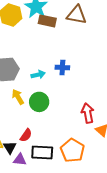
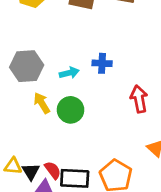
red arrow: (88, 113) -> (139, 99), moved
red semicircle: (26, 135) -> (53, 170), moved, turned -72

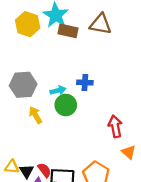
red arrow: (139, 99) -> (115, 126), moved
green circle: (71, 110) -> (66, 105), moved

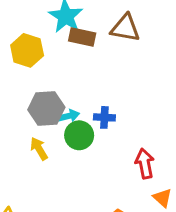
yellow hexagon: (28, 24) -> (27, 50), moved
blue cross: (85, 83) -> (104, 117), moved
gray hexagon: (23, 85) -> (46, 108), moved

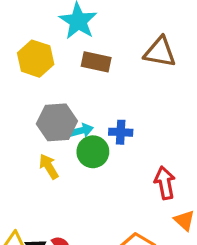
brown triangle: (125, 28) -> (160, 52), moved
brown rectangle: (82, 37) -> (96, 62), moved

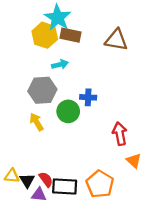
yellow hexagon: (36, 59) -> (45, 35), moved
brown rectangle: (96, 62) -> (71, 35), moved
cyan arrow: (81, 131) -> (60, 64), moved

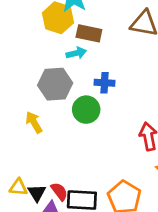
brown rectangle: (71, 35) -> (89, 33), moved
blue cross: (88, 97) -> (105, 83), moved
yellow arrow: (37, 122) -> (34, 122), moved

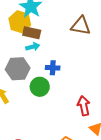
brown rectangle: (89, 33) -> (32, 33), moved

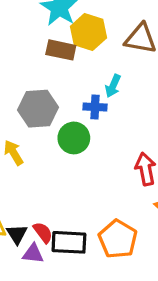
yellow hexagon: (20, 22) -> (88, 32), moved
cyan arrow: (33, 47) -> (113, 86), moved, turned 128

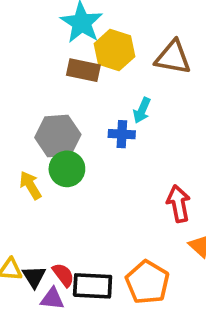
green circle: (74, 138) -> (67, 169), moved

